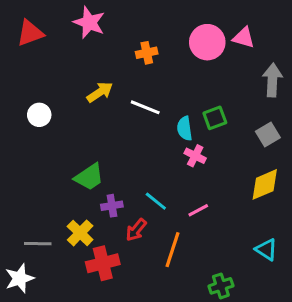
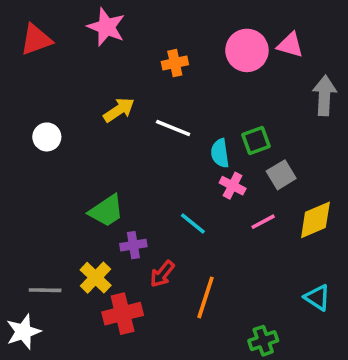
gray square: (268, 135) -> (281, 175), moved
cyan line: (156, 201) -> (193, 223), moved
pink line: (198, 210) -> (263, 222), moved

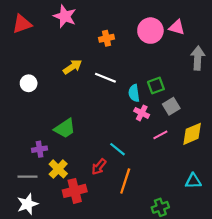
cyan line: (193, 223) -> (117, 149), moved
purple cross: (133, 245) -> (40, 149), moved
cyan triangle: (317, 297) -> (193, 181), turned -35
white star: (23, 332) -> (27, 204), moved

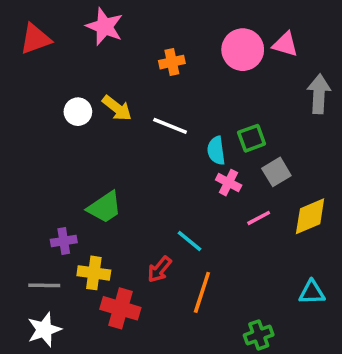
yellow arrow: (72, 67) -> (117, 108), turned 72
white circle: (29, 83) -> (78, 112), moved
yellow cross: (58, 169) -> (94, 273), turned -36
red cross: (75, 191) -> (120, 308), turned 30

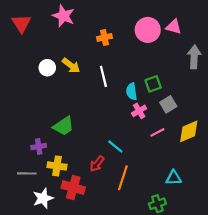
red triangle: (35, 39) -> (21, 23), turned -42
white line: (170, 126) -> (103, 76), turned 54
pink cross: (229, 183) -> (139, 111), turned 32
cyan triangle: (312, 292) -> (174, 178), moved
white star: (44, 330) -> (43, 198), moved

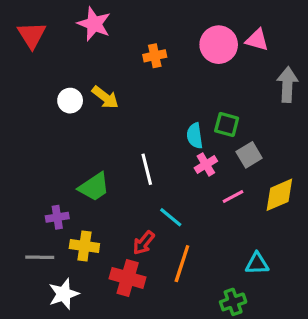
white line: (103, 76) -> (147, 169), moved
green square: (153, 84) -> (227, 125), turned 35
red cross: (73, 188) -> (128, 278), moved

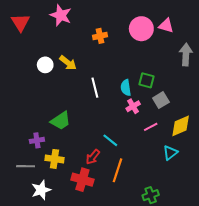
white line: (147, 169) -> (95, 88), moved
cyan triangle: (257, 264) -> (170, 153), moved, turned -35

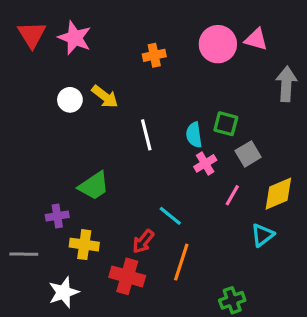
pink star: (61, 15) -> (75, 38), moved
pink line: (151, 127) -> (232, 195), turned -32
gray line: (26, 166) -> (24, 254), moved

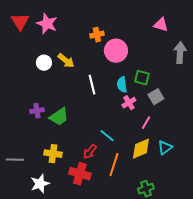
pink circle: (218, 44) -> (116, 51), moved
yellow diamond: (278, 194) -> (141, 149), moved
purple cross: (57, 216) -> (37, 111), moved

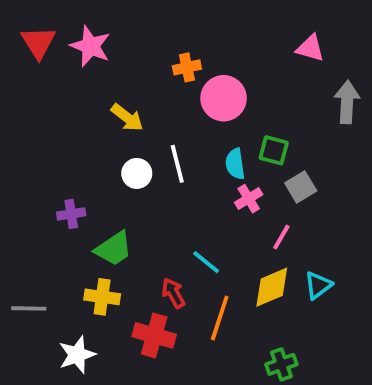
white circle: (44, 63) -> (137, 173), moved
green trapezoid: (59, 117) -> (114, 249), moved
red arrow: (90, 152) -> (173, 293), turned 112

